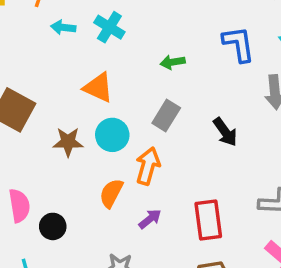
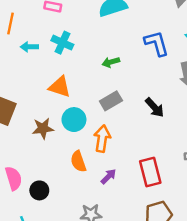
gray rectangle: (166, 116) -> (111, 101), turned 35
orange semicircle: (111, 193) -> (78, 161), turned -40

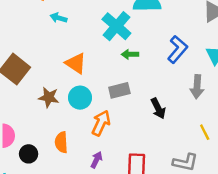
cyan cross: (62, 43) -> (116, 26), moved, size x1.4
blue L-shape: (157, 43) -> (177, 49), turned 40
orange semicircle: (78, 161) -> (61, 142), moved
purple arrow: (108, 176) -> (96, 160), turned -35

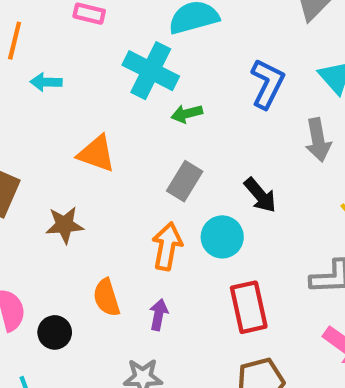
gray rectangle: (119, 90) -> (185, 181), turned -30
cyan circle: (80, 98) -> (222, 237), moved
purple arrow: (96, 160) -> (159, 315), moved

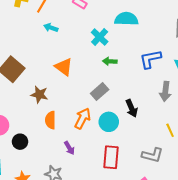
cyan cross: (151, 71) -> (100, 37), size x0.7
blue L-shape: (267, 84) -> (150, 59), turned -145
orange semicircle: (107, 298) -> (50, 120), moved
purple arrow: (159, 315) -> (69, 148), turned 120

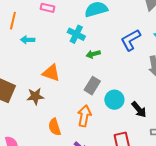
brown star: (39, 95) -> (35, 96), moved
black arrow: (132, 108) -> (139, 109), moved
cyan circle: (109, 122) -> (114, 100), moved

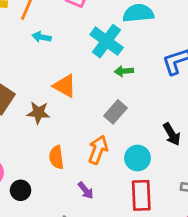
cyan cross: (76, 34) -> (107, 41), size x1.4
cyan circle: (114, 100) -> (137, 158), moved
black arrow: (139, 109) -> (172, 134), moved

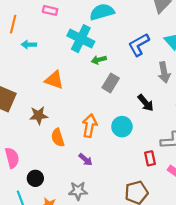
gray rectangle: (116, 112) -> (111, 83), moved
brown star: (38, 113) -> (39, 115), moved
black circle: (21, 190) -> (35, 178), moved
red rectangle: (141, 195) -> (150, 158), moved, size x0.6

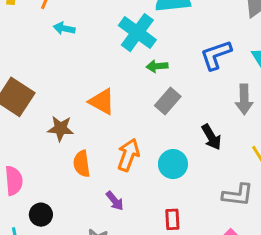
orange triangle: (54, 80) -> (102, 102), moved
red rectangle: (150, 158) -> (172, 219), moved

